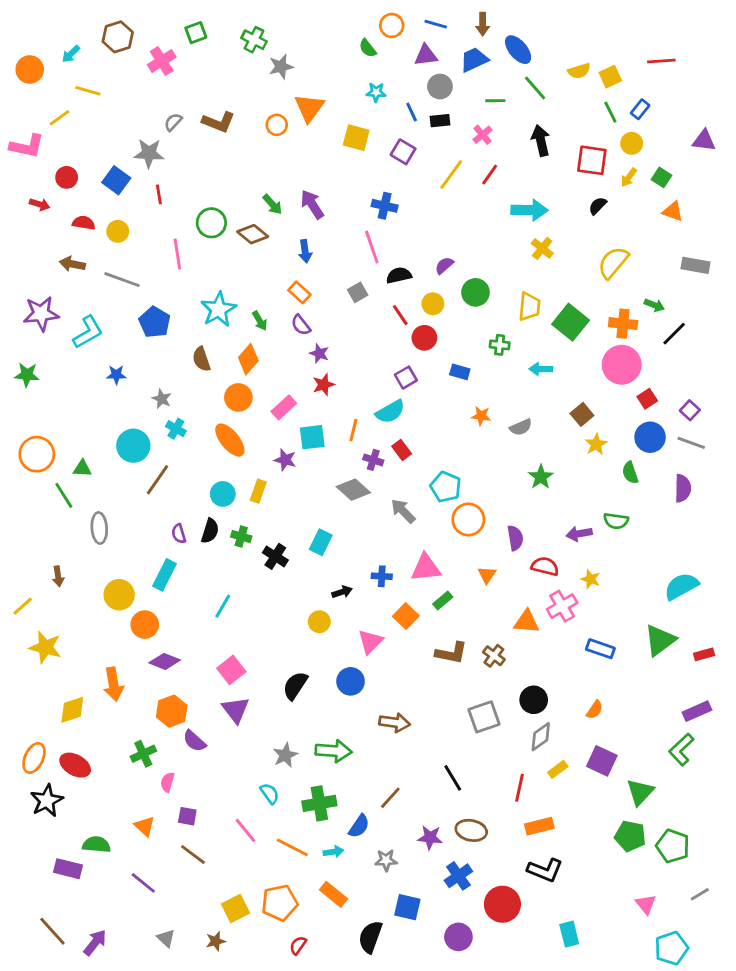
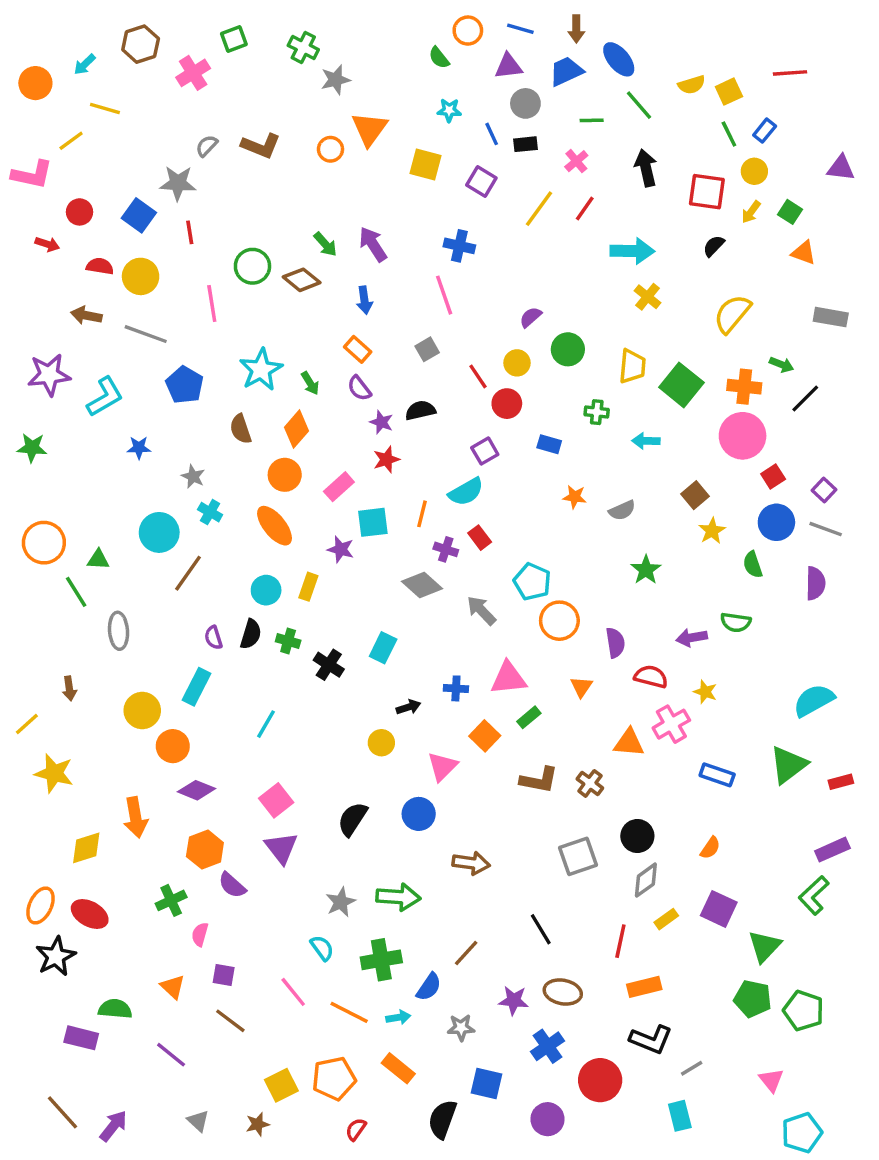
yellow circle: (118, 231) -> (141, 276), size x1.4
black semicircle: (399, 275) -> (420, 410), moved
gray line: (700, 894) -> (692, 1068), moved

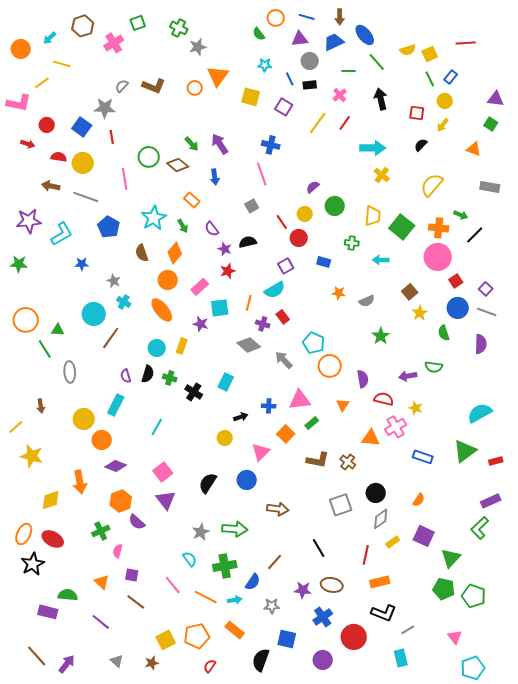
red square: (707, 192) -> (417, 113), size x0.7
green square: (790, 212) -> (491, 124), moved
orange rectangle: (358, 349) -> (192, 200), moved

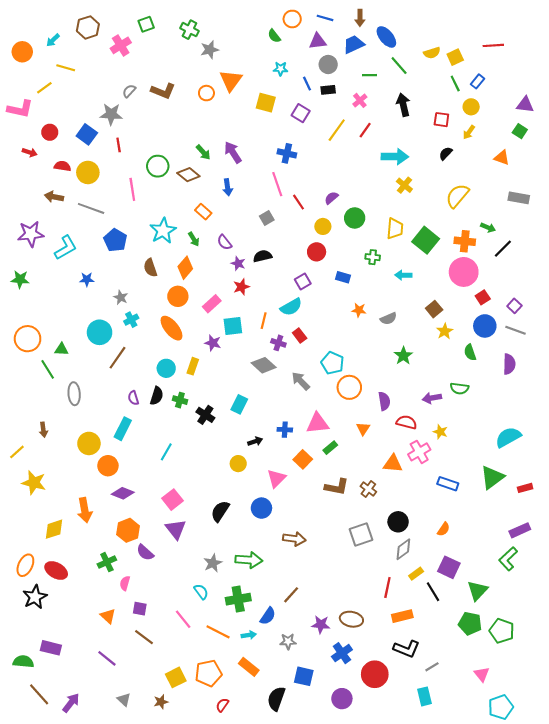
red line: (282, 222) -> (299, 202), moved
cyan cross: (124, 302) -> (131, 320), turned 32
black line: (319, 548) -> (433, 592), moved
green semicircle: (68, 595) -> (23, 662), moved

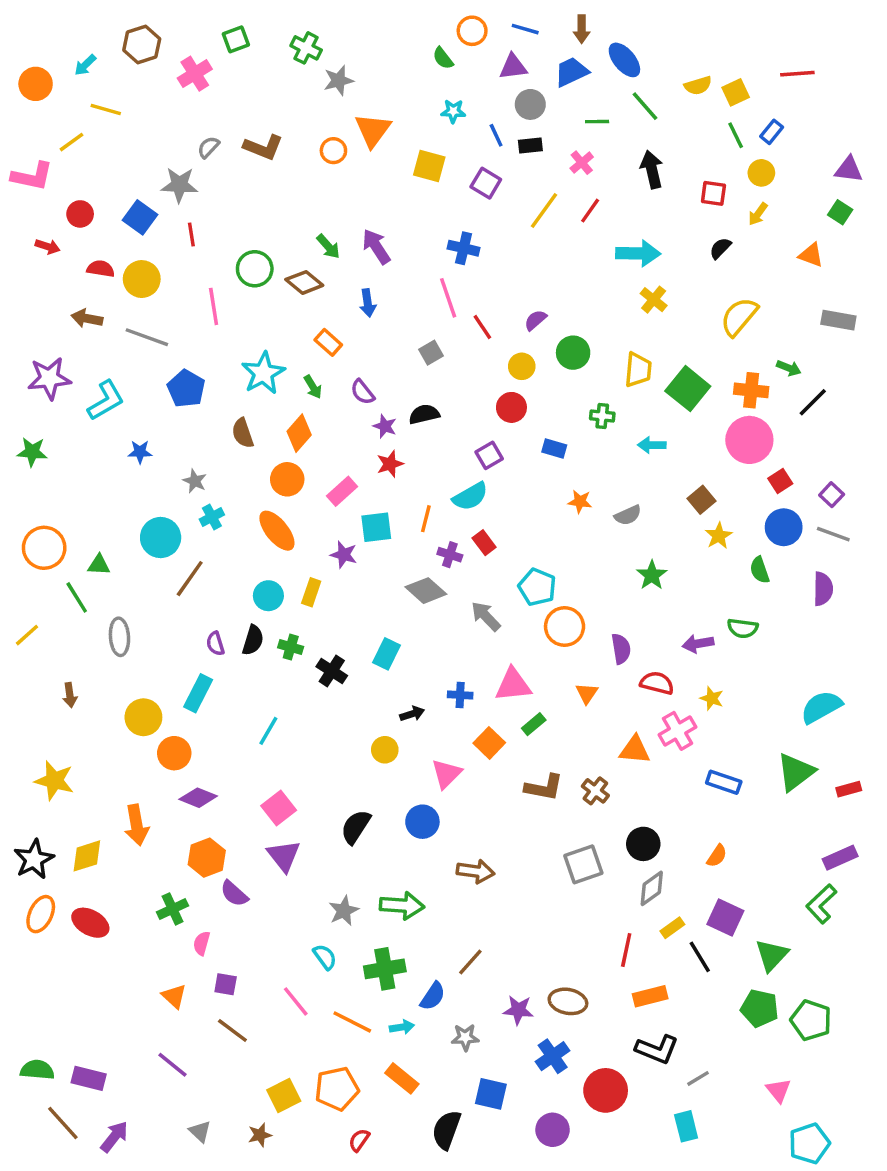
yellow line: (17, 452) -> (27, 635), moved
black star: (35, 597) -> (34, 859), moved
purple rectangle: (51, 648) -> (89, 1078), moved

